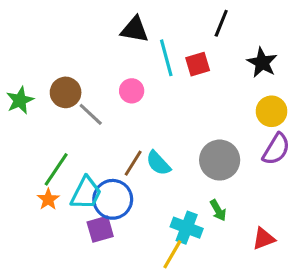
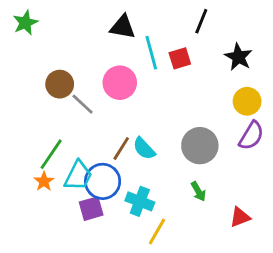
pink circle: (132, 91) -> (120, 83), size x1.5
green star: (20, 100) -> (25, 23), moved
cyan cross: (187, 228) -> (140, 201), moved

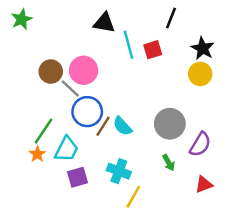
pink circle: (120, 83) -> (84, 70), moved
yellow circle: (247, 101) -> (200, 74), moved
purple semicircle: (251, 136) -> (200, 144), moved
blue circle: (103, 181) -> (87, 112), moved

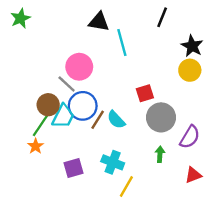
red square: (153, 50) -> (145, 93), moved
brown circle: (51, 72) -> (48, 105), moved
cyan trapezoid: (67, 149) -> (63, 116), moved
green arrow: (169, 163) -> (160, 154), turned -147

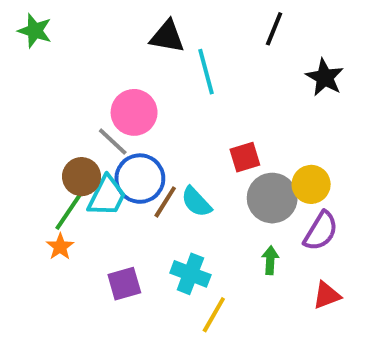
green star: (21, 18) -> (35, 31), turned -30
yellow circle: (190, 70) -> (311, 184), moved

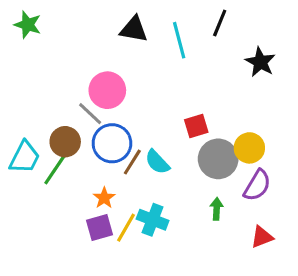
cyan line: (206, 72) -> (179, 40), moved
cyan trapezoid: (107, 196) -> (25, 157), moved
orange star: (60, 247) -> (104, 198), moved
yellow line: (214, 315) -> (126, 228), moved

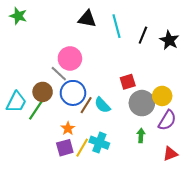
black line: (220, 23) -> (143, 35), moved

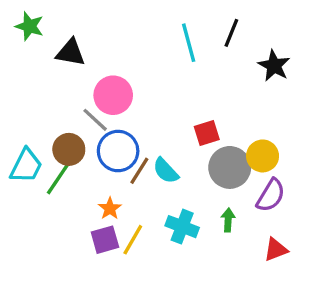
black triangle: (87, 19) -> (70, 53), moved
black line: (143, 35) -> (231, 33), moved
cyan cross: (99, 143) -> (182, 227), moved

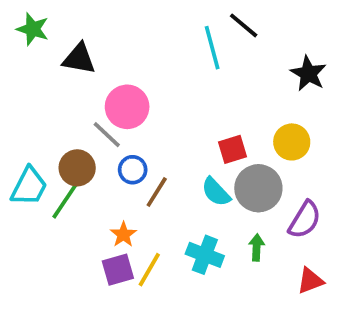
black line: (231, 33) -> (244, 25), moved, turned -72
blue circle: (118, 151) -> (133, 170), size x0.6
yellow circle: (263, 156) -> (292, 142), moved
cyan semicircle: (166, 171) -> (216, 192), moved

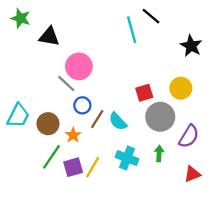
brown circle: (77, 168) -> (48, 124), moved
cyan semicircle: (216, 192) -> (118, 121), moved
green line: (66, 199) -> (51, 157), moved
orange star: (123, 234) -> (73, 135), moved

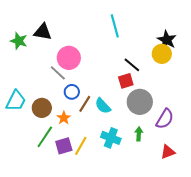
black line: (151, 16) -> (132, 65), moved
green star: (20, 18) -> (19, 41), moved
yellow circle: (181, 88) -> (162, 54), moved

